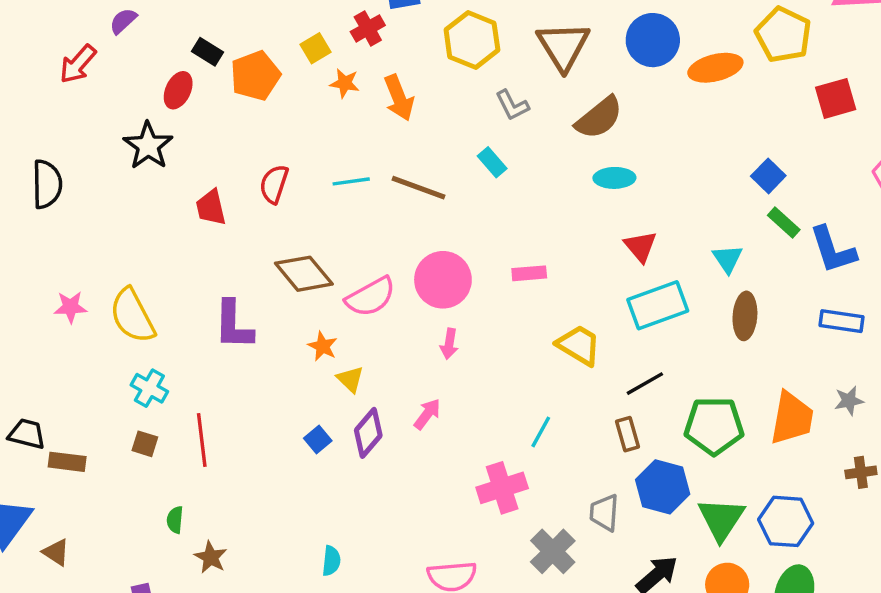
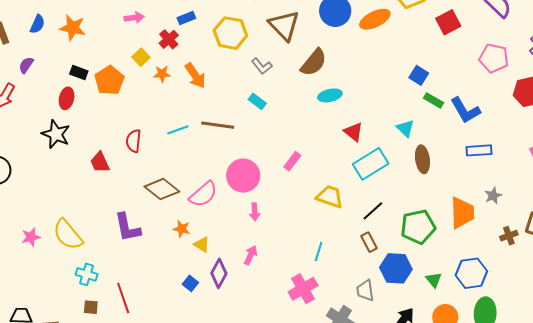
pink rectangle: (529, 273) -> (292, 161), turned -36
green triangle: (721, 519) -> (434, 280), size x0.6

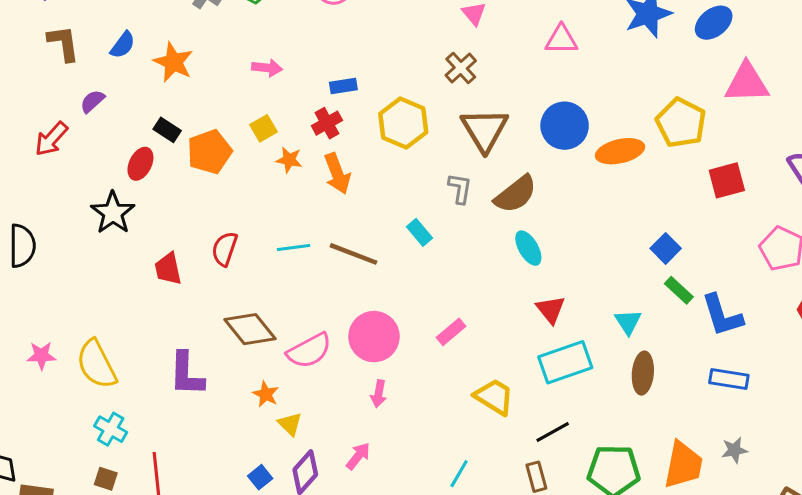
red cross: (169, 39) -> (327, 123), moved
gray L-shape: (262, 66) -> (460, 188), moved, turned -145
cyan ellipse: (330, 95) -> (528, 248), turned 60

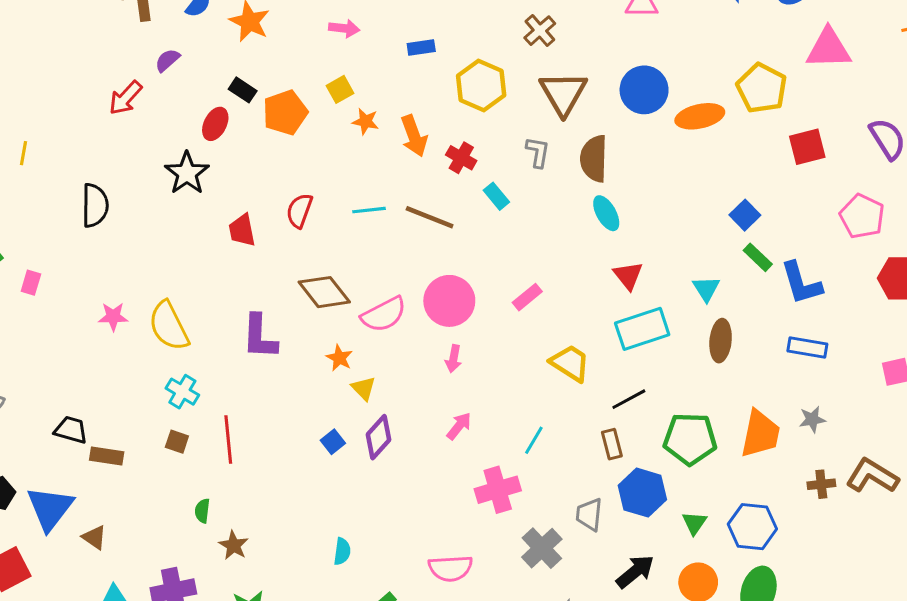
red cross: (327, 123) -> (461, 158), moved, turned -32
brown semicircle: (516, 194) -> (594, 159), turned 129
pink arrow: (358, 456) -> (459, 426), moved

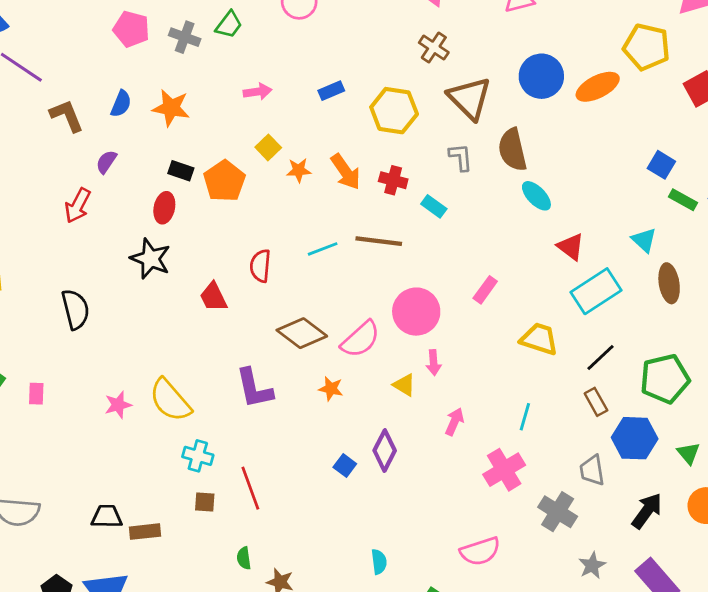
yellow triangle: (364, 388) -> (404, 385), moved

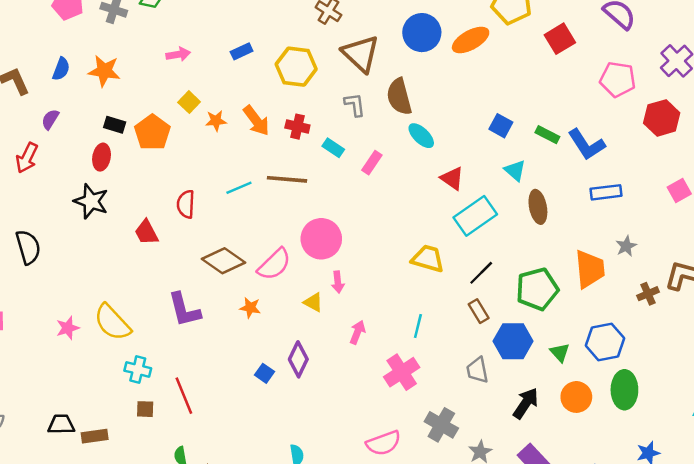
blue square: (661, 165) -> (501, 126), moved
pink rectangle: (485, 290) -> (372, 163), moved
gray cross: (558, 512) -> (441, 425), moved

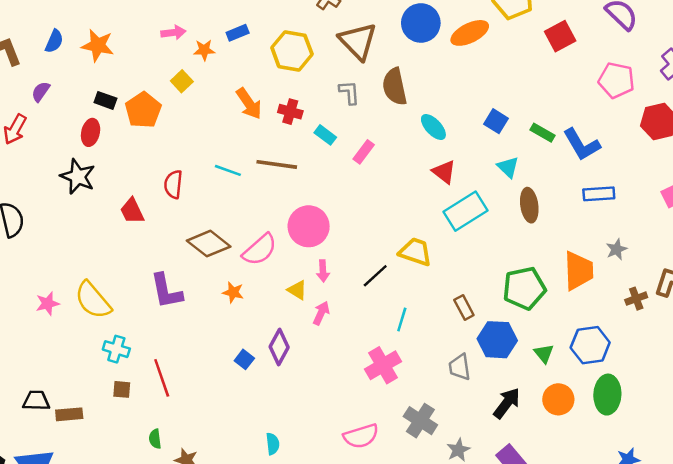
orange star: (216, 121) -> (204, 50), moved
cyan ellipse: (421, 136) -> (433, 127), moved
cyan line: (239, 188) -> (228, 170), turned 40
black line: (481, 273) -> (375, 276), moved
pink arrow: (357, 332) -> (321, 313), moved

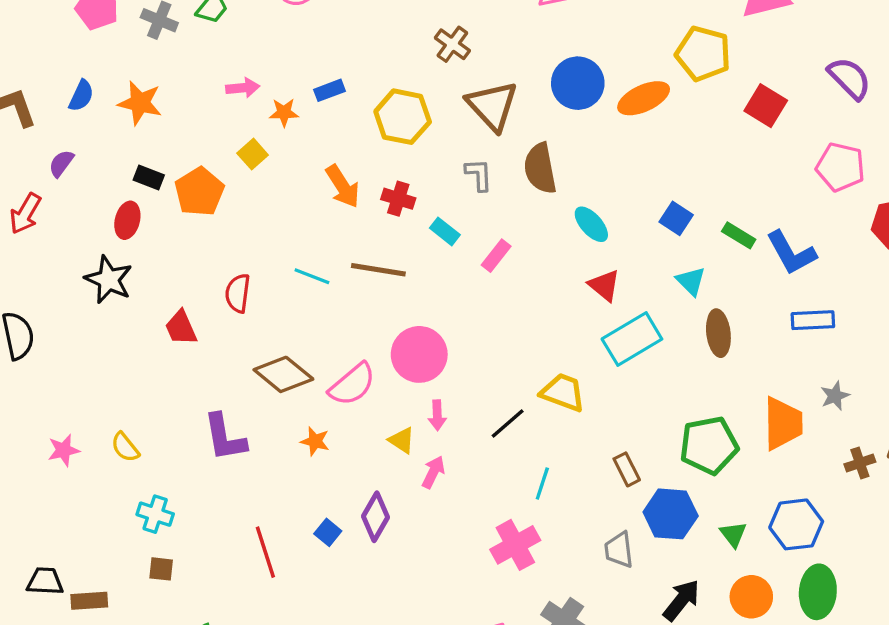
red square: (560, 36) -> (766, 106), turned -32
yellow semicircle: (93, 300) -> (125, 447), size x0.6
red line: (162, 378) -> (265, 552), moved

